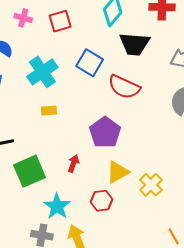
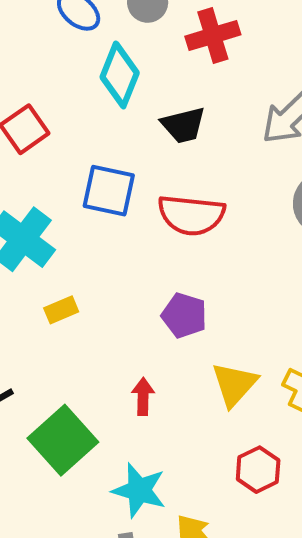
black trapezoid: (134, 44) -> (183, 125), size x0.7
purple pentagon: (105, 132) -> (184, 315), size x0.7
red hexagon: (102, 201) -> (258, 470), moved

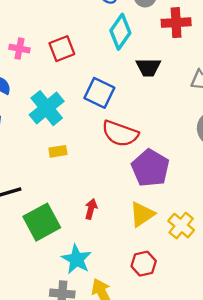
red semicircle: (191, 215) -> (120, 134), moved
purple pentagon: (184, 315) -> (150, 168), moved, size x1.5

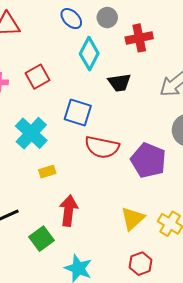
purple pentagon: (150, 168) -> (148, 160), moved
red arrow: (91, 209) -> (69, 211), moved, size x1.6
green square: (42, 222) -> (42, 239), size x0.7

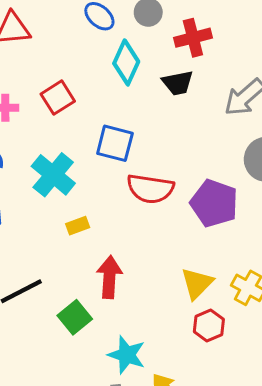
black trapezoid: (119, 83) -> (178, 83), moved
red hexagon: (141, 264) -> (209, 325), moved

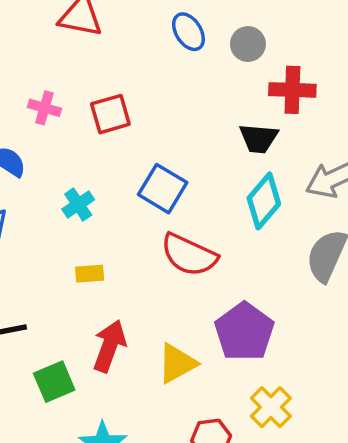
cyan diamond: (126, 62) -> (264, 201), moved
cyan cross: (53, 175) -> (78, 204), size x0.6
purple pentagon: (214, 203) -> (244, 332), moved
yellow triangle: (197, 283) -> (177, 363), moved

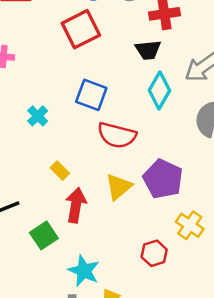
red square: (110, 114) -> (81, 29), moved, size x1.4
yellow rectangle: (90, 274) -> (60, 171), moved, turned 60
yellow triangle: (177, 363) -> (119, 187), moved

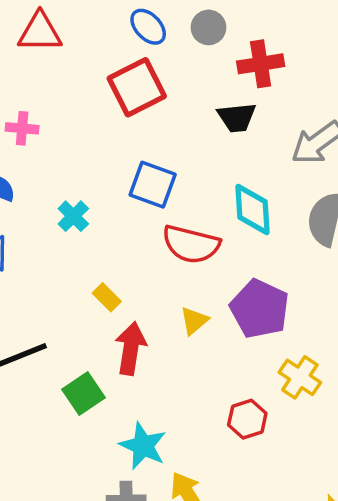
cyan diamond: (159, 90) -> (253, 210), moved, turned -33
yellow triangle: (119, 187) -> (194, 321), size x0.7

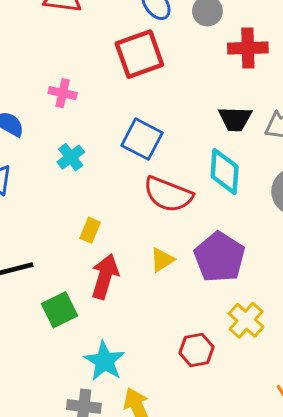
black trapezoid: (237, 117) -> (235, 119), moved
pink cross: (22, 128) -> (63, 93), moved
yellow rectangle: (107, 297) -> (90, 230), turned 60

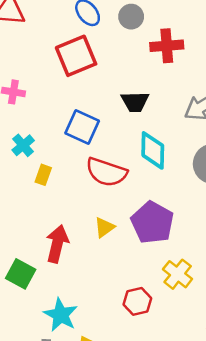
black trapezoid: (235, 119) -> (135, 102), moved
yellow rectangle: (90, 230) -> (43, 175), moved
green square: (59, 310) -> (21, 274), turned -32

